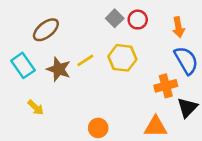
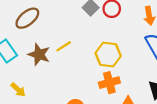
yellow hexagon: (122, 58) -> (108, 54), moved
orange cross: (166, 86) -> (109, 83), moved

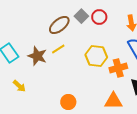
brown ellipse: (27, 18) -> (59, 25), moved
orange cross: (109, 83) -> (118, 68), moved

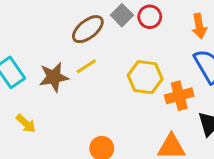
brown star: (37, 56) -> (54, 77), turned -30

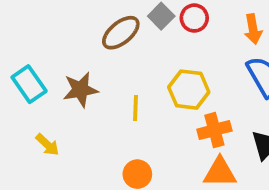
yellow line: (86, 66) -> (136, 108), moved, turned -55
orange cross: (179, 96) -> (214, 130), moved

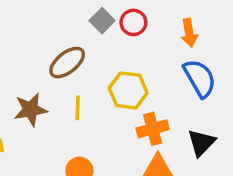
brown ellipse: (121, 33) -> (67, 63), moved
brown star: (80, 90) -> (31, 110), moved

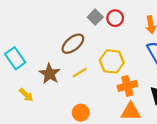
yellow line: (78, 108) -> (80, 73), turned 56
brown star: (31, 110) -> (50, 74), turned -30

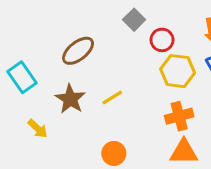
red circle: (115, 18) -> (162, 40), moved
brown ellipse: (73, 44) -> (78, 51), moved
yellow hexagon: (112, 61) -> (178, 71), moved

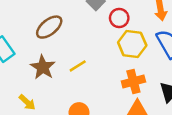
yellow arrow: (38, 129) -> (27, 102), moved

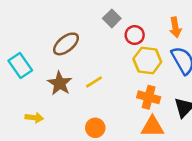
orange cross: (133, 82) -> (149, 97), turned 30
yellow arrow: (27, 102) -> (34, 118), moved, turned -36

